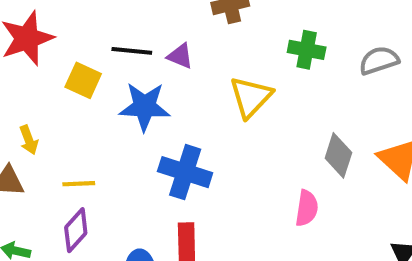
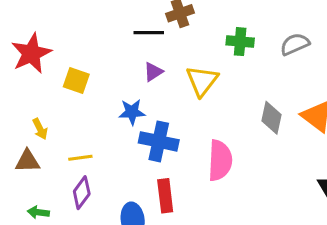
black line: (132, 51) -> (149, 33), moved
purple triangle: (180, 56) -> (153, 72), moved, turned -50
blue star: (145, 107) -> (132, 112), moved, size x0.7
pink semicircle: (307, 208) -> (220, 160), moved, size x1.5

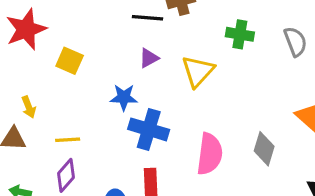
gray semicircle: (295, 44) -> (295, 42), turned 88
gray diamond: (272, 118) -> (264, 149), moved

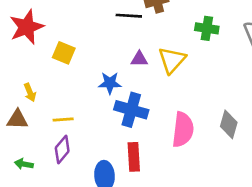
purple triangle: (149, 58) -> (139, 59), moved, turned 30

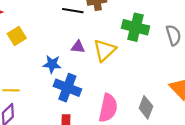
green cross: (207, 28) -> (136, 27), size x1.4
yellow square: (64, 53) -> (17, 36), turned 30

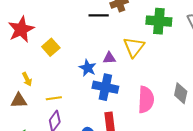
purple triangle: (78, 47) -> (109, 58), moved
blue star: (52, 64) -> (88, 68), turned 30

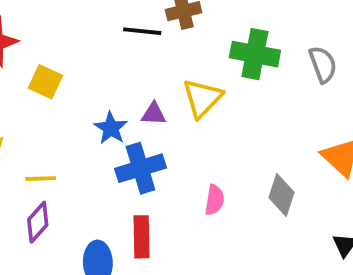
yellow square: (51, 47) -> (45, 82), turned -30
blue cross: (105, 87) -> (140, 168), turned -35
pink semicircle: (146, 100) -> (215, 200), size x0.6

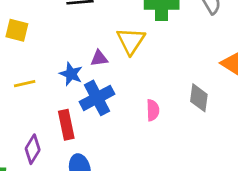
yellow square: (45, 82) -> (17, 30), moved
yellow line: (41, 179) -> (25, 84), moved
red rectangle: (142, 237) -> (66, 125), moved

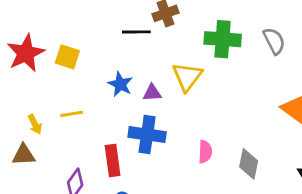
blue star: (71, 74) -> (120, 84), moved
blue cross: (97, 98) -> (147, 134), turned 32
gray diamond: (199, 98) -> (249, 164), moved

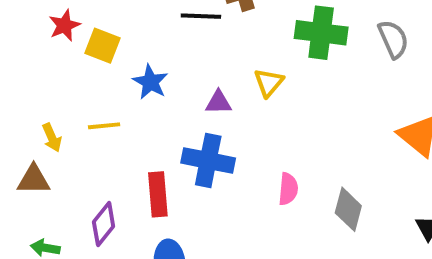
red star: (26, 53) -> (64, 25), moved, size x0.6
yellow triangle: (187, 77) -> (269, 83), size x0.7
blue star: (120, 84) -> (150, 82), moved

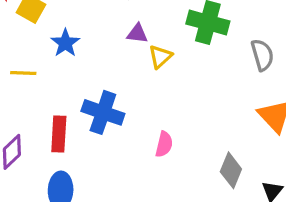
gray semicircle: (393, 39) -> (262, 55), moved
purple triangle: (218, 102) -> (137, 34), moved
gray diamond: (348, 209) -> (231, 170), moved

